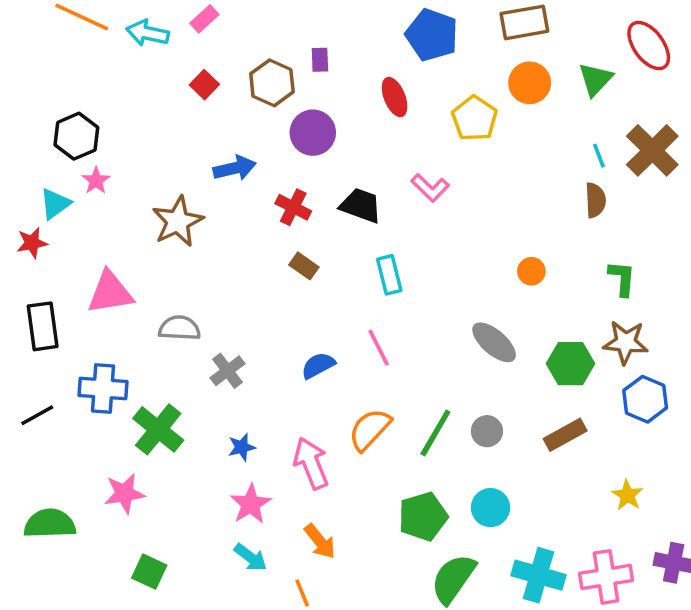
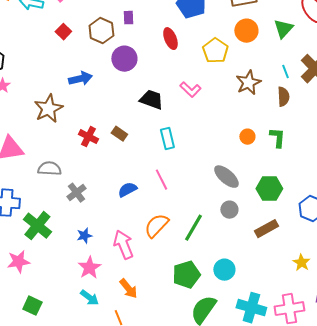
red cross: (293, 207) -> (88, 137), moved
green L-shape: (622, 278) -> (277, 138), moved
brown star: (626, 342) -> (248, 83), moved, turned -30
gray circle: (487, 431) -> (229, 210), moved

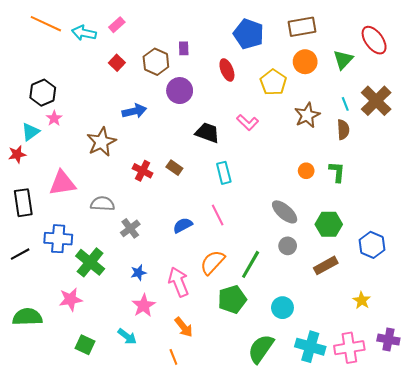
green pentagon: (186, 275) -> (232, 299), moved
cyan arrow: (89, 298) -> (127, 336), moved

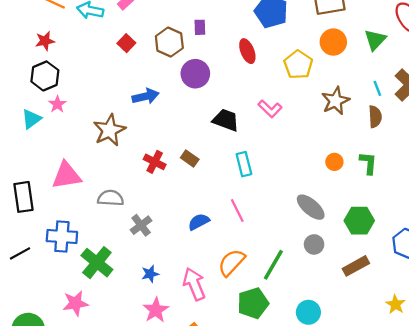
red star: (17, 154) -> (45, 41), moved

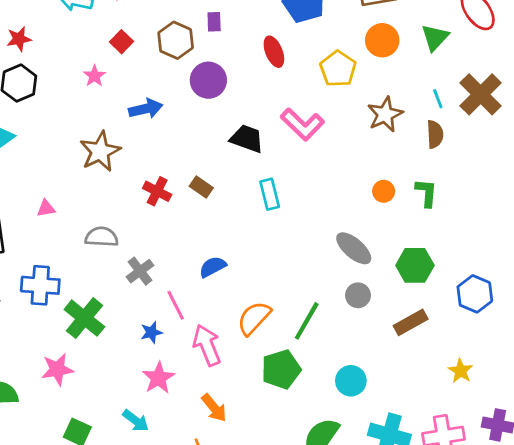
pink star: (57, 104) -> (94, 76), moved
pink L-shape: (270, 109) -> (302, 124), size x1.4
pink triangle: (66, 175) -> (46, 208), size x0.5
pink line: (237, 211) -> (176, 305), moved

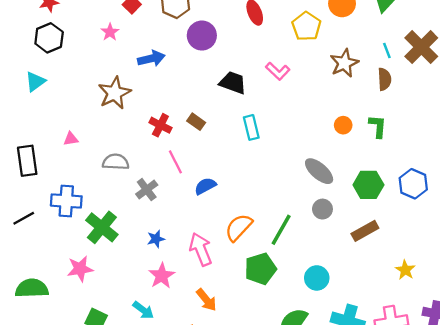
pink L-shape: (302, 124) -> (278, 71), size x0.7
blue hexagon: (475, 294) -> (413, 184), moved
pink line: (176, 305) -> (175, 162), moved

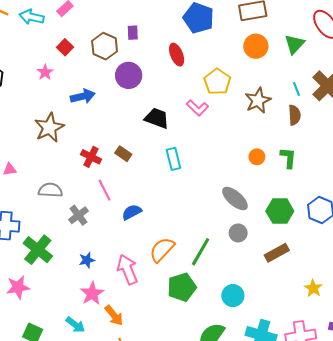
yellow pentagon: (306, 26) -> (217, 82), moved
orange arrow: (206, 300) -> (114, 315), moved

